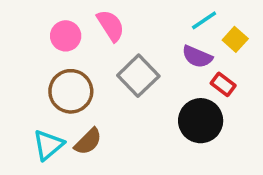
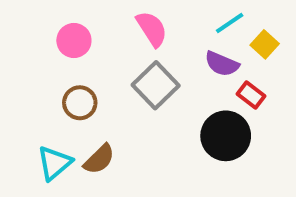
pink semicircle: (111, 26) -> (152, 29), moved
brown circle: (71, 91) -> (80, 103), size x0.7

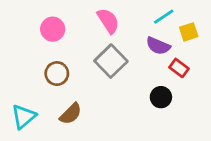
yellow square: (265, 44) -> (189, 32), turned 30
black circle: (226, 136) -> (161, 97), size x0.6
cyan triangle: (54, 163) -> (24, 117), moved

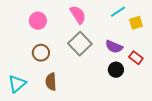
purple semicircle: (158, 46) -> (114, 47), moved
red rectangle: (179, 68) -> (136, 58), moved
brown semicircle: (71, 114) -> (51, 82), turned 132

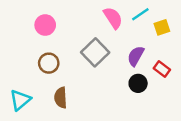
pink semicircle: (78, 15) -> (113, 18), moved
purple semicircle: (114, 47) -> (136, 56), turned 96

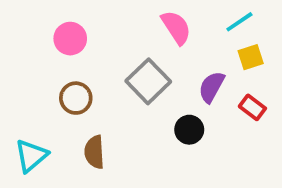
cyan line: (140, 14) -> (239, 22), moved
yellow square: (162, 27) -> (251, 57), moved
black circle: (138, 83) -> (189, 130), moved

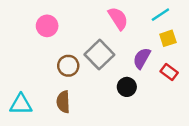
brown circle: (76, 98) -> (68, 66), moved
cyan triangle: (31, 156) -> (21, 104), turned 40

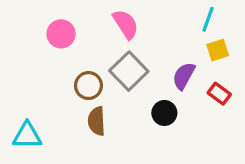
cyan line: (160, 15) -> (208, 19), turned -36
pink semicircle: (118, 18) -> (126, 24), moved
brown semicircle: (63, 102) -> (97, 121), moved

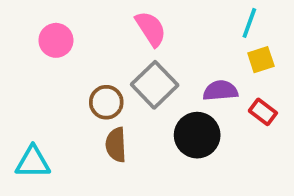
pink circle: (61, 34) -> (56, 40), moved
purple semicircle: (184, 76) -> (220, 91), turned 56
black circle: (164, 113) -> (197, 135), size x1.5

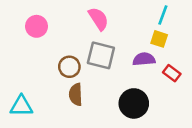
yellow square: (261, 60) -> (159, 39), moved, turned 36
gray square: (155, 85) -> (101, 55), turned -32
black circle: (197, 135) -> (134, 103), moved

